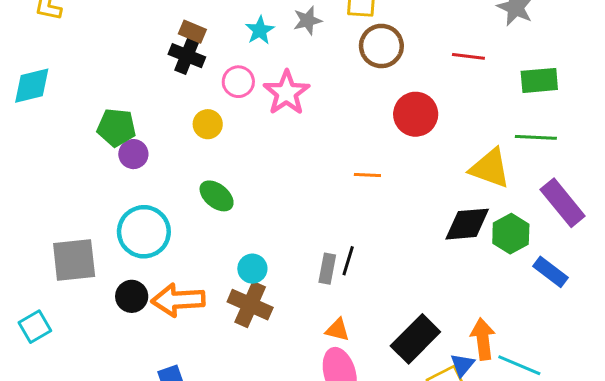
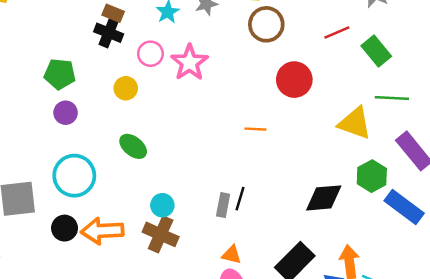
red line: (468, 56) -> (337, 32), turned -30
green rectangle: (539, 80) -> (376, 51), moved, turned 56
green pentagon: (116, 127) -> (60, 74), moved
black diamond: (467, 224) -> (324, 198), moved
blue rectangle: (550, 272) -> (404, 207), size x1.4

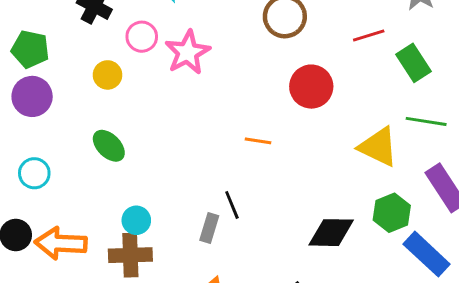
purple circle: (66, 113) -> (32, 96), size x1.4
cyan circle: (74, 176) -> (34, 173), size x0.6
black line: (240, 199) -> (232, 205), moved, turned -45
brown cross: (161, 234) -> (130, 255), turned -32

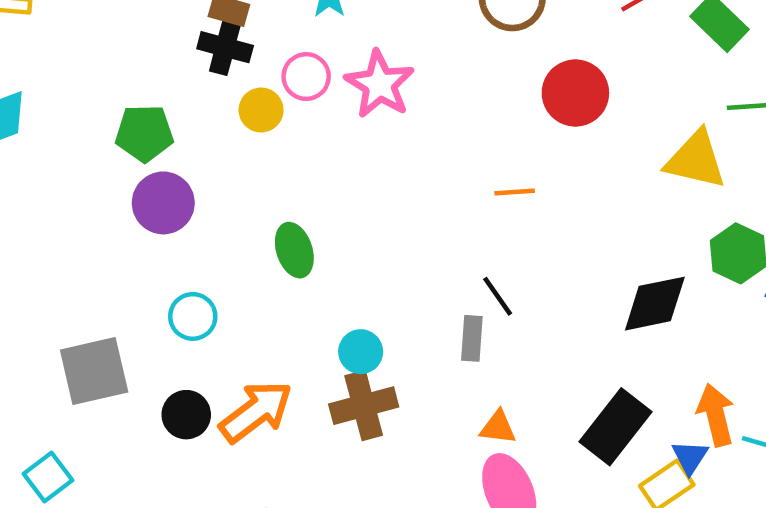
yellow circle: (108, 75) -> (261, 110), moved
green ellipse: (109, 146) -> (294, 250), turned 40
orange arrow: (61, 243) -> (256, 412), turned 153

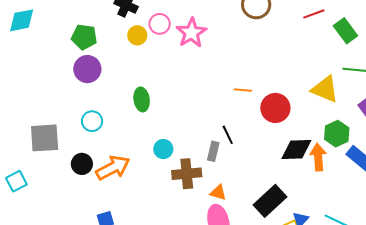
red circle: (575, 93) -> (275, 108), moved
brown cross: (364, 406) -> (187, 174), moved
orange arrow: (716, 415) -> (318, 157), moved

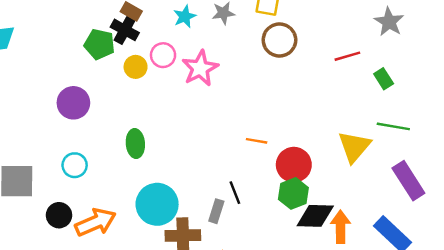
green rectangle: (345, 31) -> (384, 79), size x0.7
green pentagon: (84, 37) -> (99, 44), moved
yellow triangle: (325, 89) -> (354, 147), turned 44
green hexagon: (337, 134) -> (293, 193), moved
cyan circle: (163, 149) -> (157, 204), size x1.8

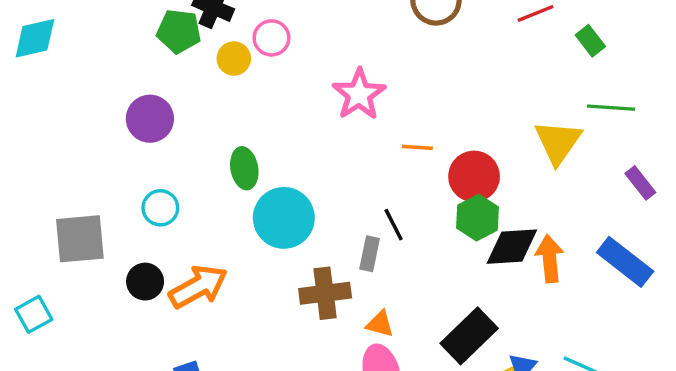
pink star: (200, 68) -> (359, 94), moved
purple rectangle: (408, 181) -> (640, 183), size x0.6
cyan circle: (157, 204) -> (284, 218), moved

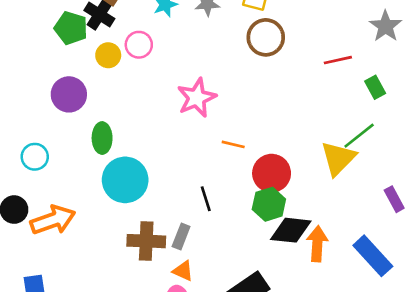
green line: (611, 108) -> (359, 136), moved, turned -52
purple circle: (150, 119) -> (69, 94), moved
gray rectangle: (370, 254) -> (181, 236), moved

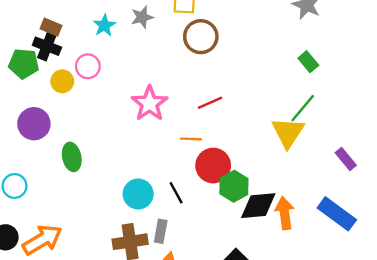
red line: (338, 60) -> (210, 103), moved
red circle: (272, 173) -> (213, 166), moved
cyan circle: (125, 180) -> (138, 194), moved, size x0.7

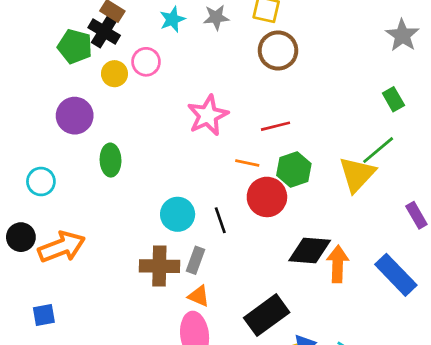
green hexagon: (234, 186) -> (294, 170), moved

